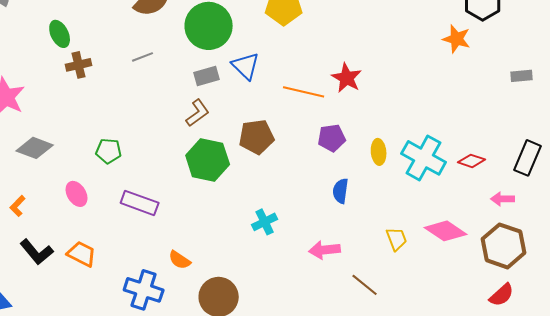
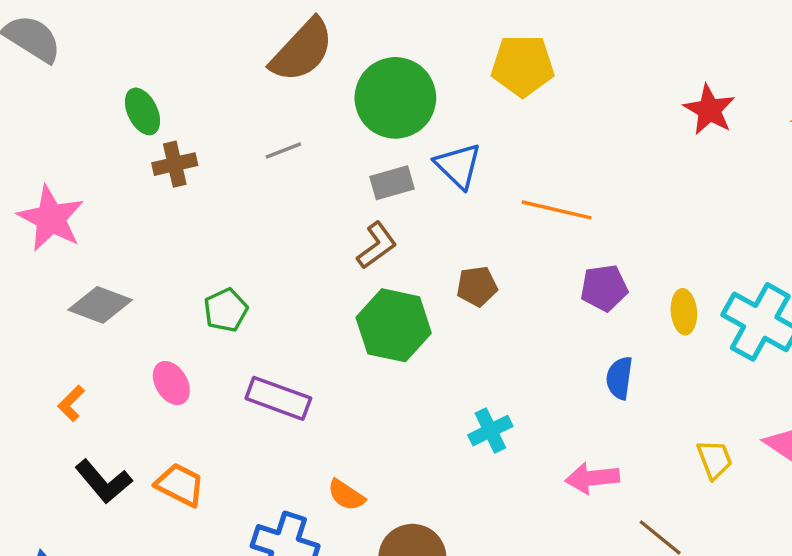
red star: (347, 78) -> (709, 110), moved
brown pentagon: (257, 137) -> (477, 286), size x0.7
green pentagon: (109, 151) -> (226, 310), turned -30

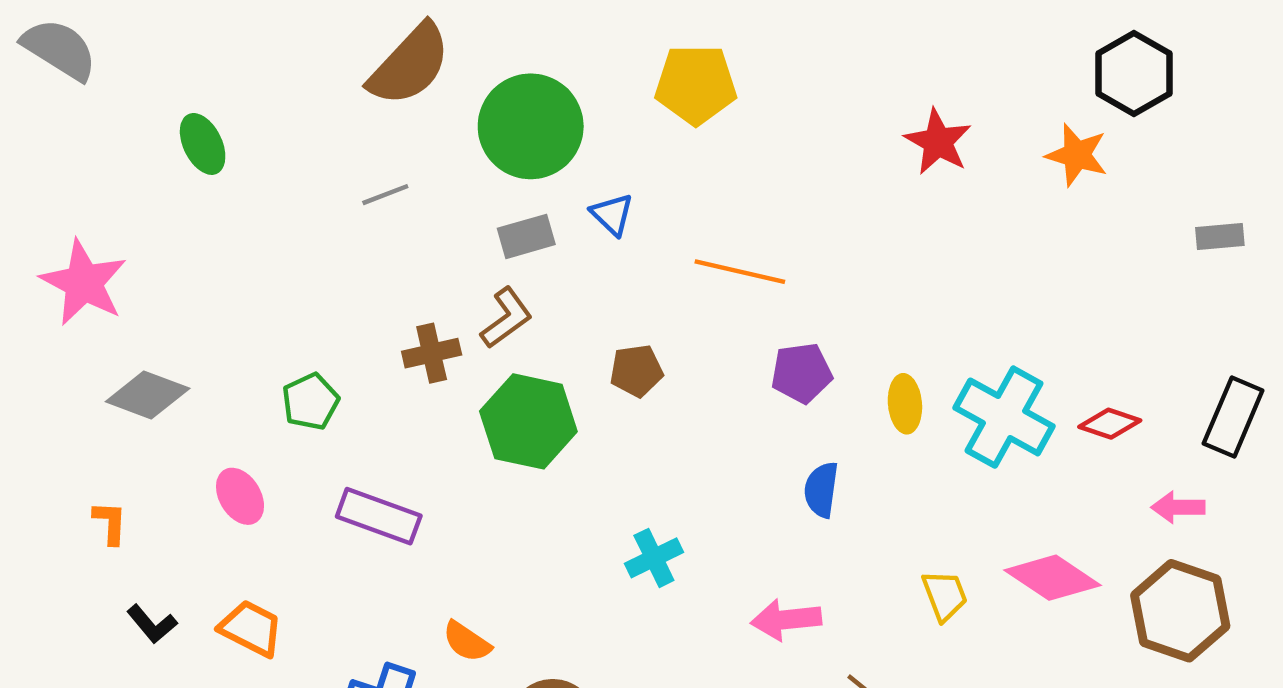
brown cross: (175, 164) -> (432, 353), moved
blue triangle: (458, 166) -> (612, 214), size x0.7
orange L-shape: (71, 403) -> (110, 523), turned 138
black L-shape: (103, 481) -> (152, 624), size x0.7

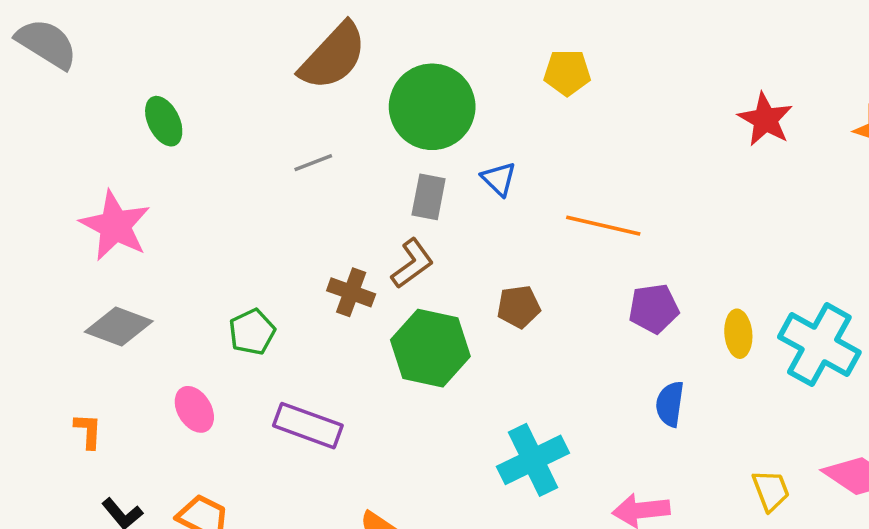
yellow pentagon: (696, 85) -> (567, 73), size x0.7
gray rectangle: (526, 236) -> (429, 197), turned -63
pink star: (84, 283) -> (115, 226), moved
brown cross: (432, 353) -> (351, 292), turned 33
cyan cross: (654, 558) -> (533, 460), size x1.5

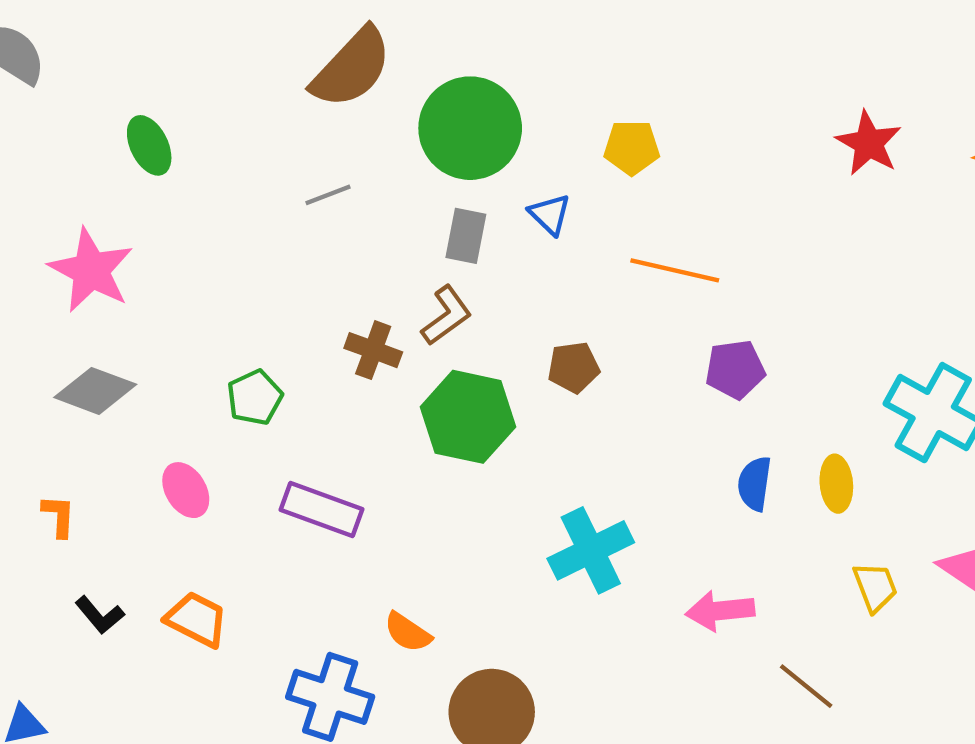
yellow pentagon: (567, 73) -> (632, 148), moved
yellow ellipse: (738, 334) -> (836, 484), moved

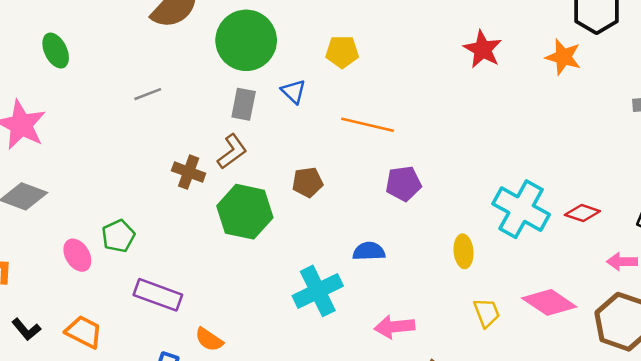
gray line: (328, 195) -> (148, 94), moved
green pentagon: (255, 397) -> (118, 236), moved
blue semicircle: (755, 484) -> (369, 251), moved, turned 80
purple rectangle: (321, 509) -> (158, 295), moved

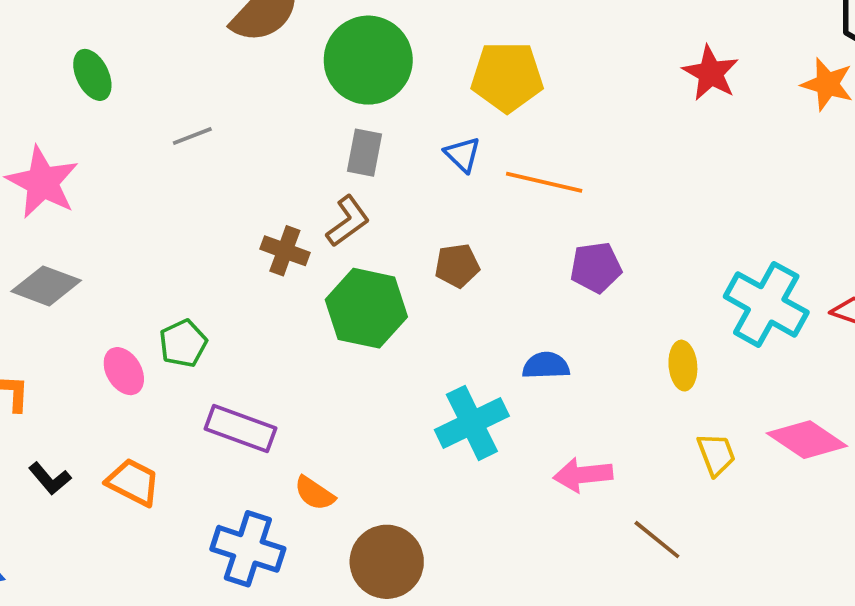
yellow pentagon: (342, 52) -> (507, 77), size x1.5
blue triangle: (293, 91) -> (463, 155), moved
gray line: (148, 94) -> (192, 136), moved

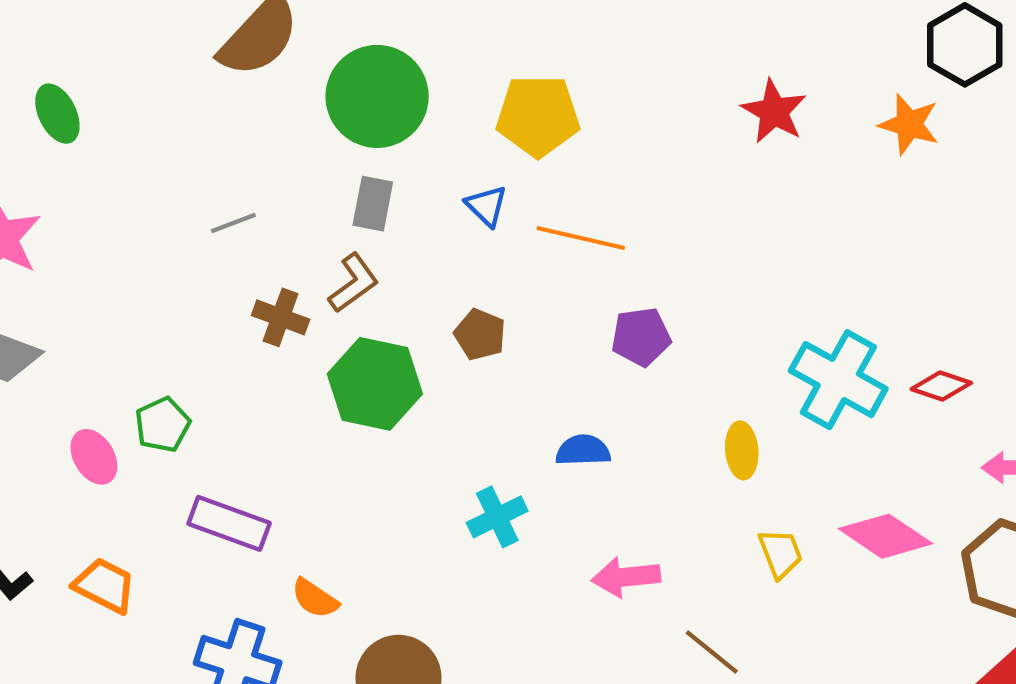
gray line: (192, 136) -> (233, 223), moved
brown pentagon: (457, 266) -> (480, 335), turned 30
cyan cross: (472, 423) -> (497, 517), size x0.7

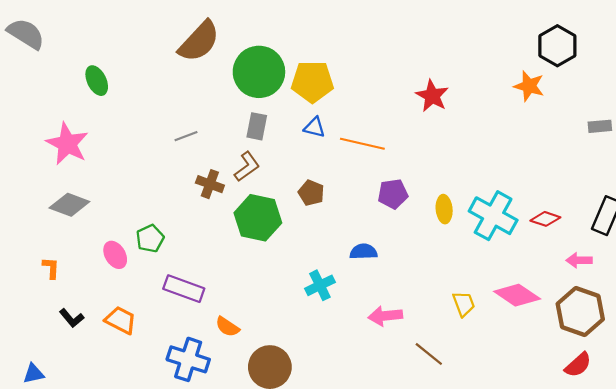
red star: (774, 111) -> (432, 96), moved
yellow pentagon: (538, 116) -> (312, 82), moved
blue triangle: (486, 206) -> (314, 127), turned -30
yellow ellipse: (742, 450) -> (444, 209), moved

